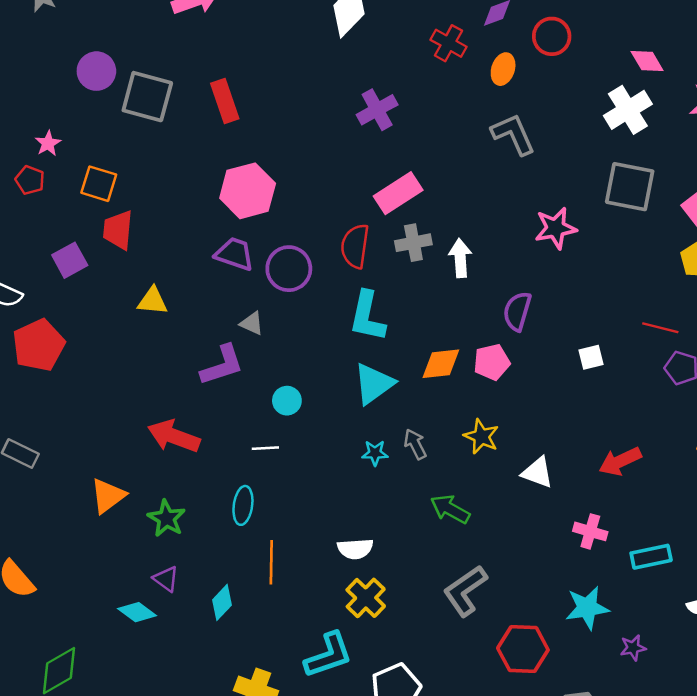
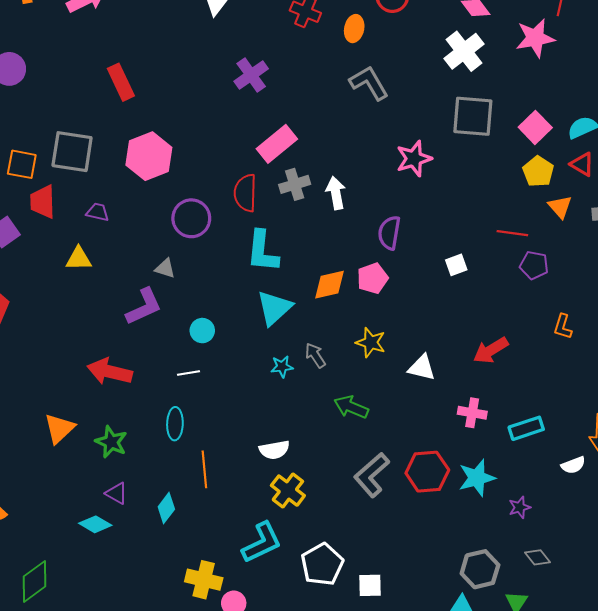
gray square: (147, 97) -> (72, 152), moved
purple trapezoid: (235, 254) -> (98, 212), moved, size x0.7
red hexagon: (523, 649) -> (427, 472), moved

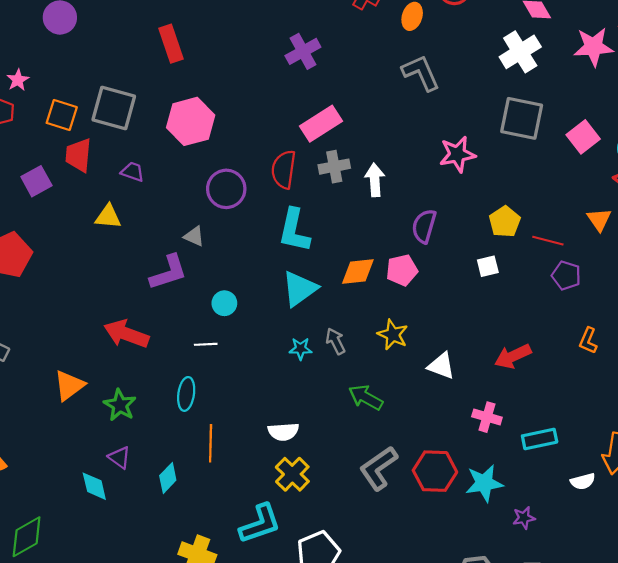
yellow pentagon: (538, 172) -> (505, 222), moved
cyan diamond: (95, 524) -> (94, 486), turned 40

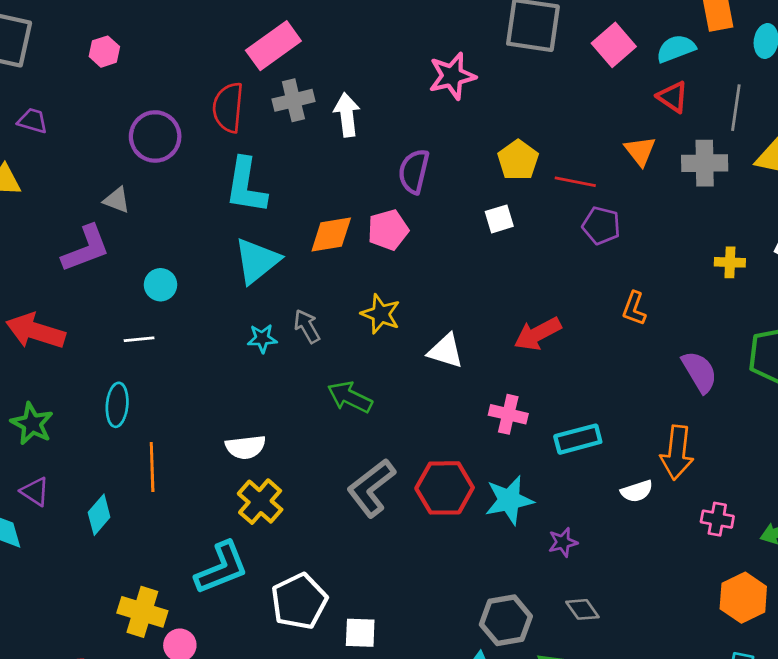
pink hexagon: (191, 121) -> (104, 52), size x0.5

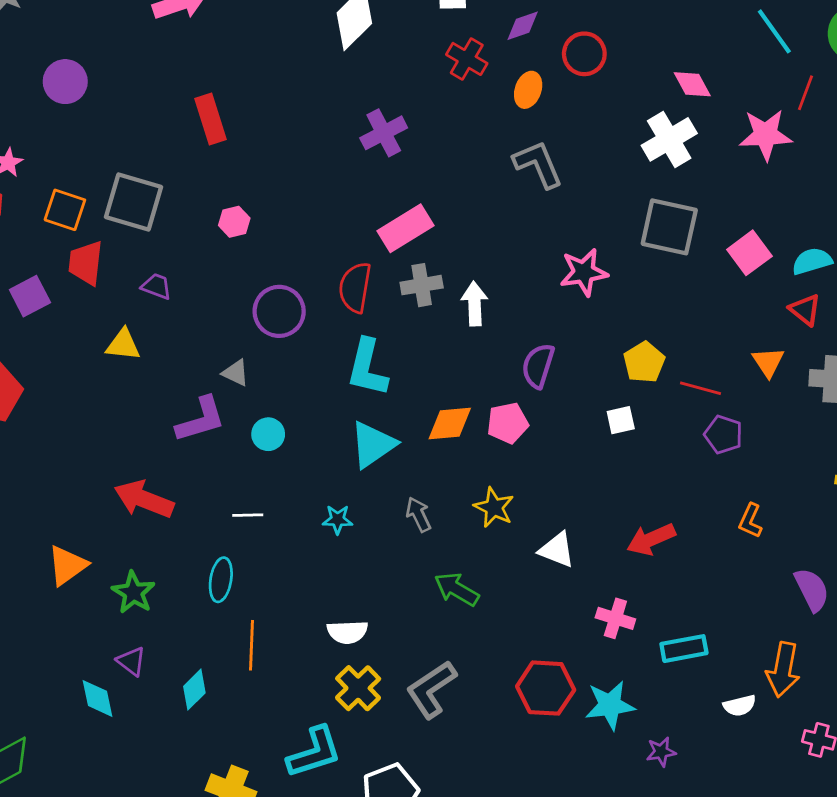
cyan circle: (160, 285) -> (268, 434), moved
cyan star: (262, 338) -> (338, 520), moved
gray L-shape: (371, 488) -> (431, 689), moved

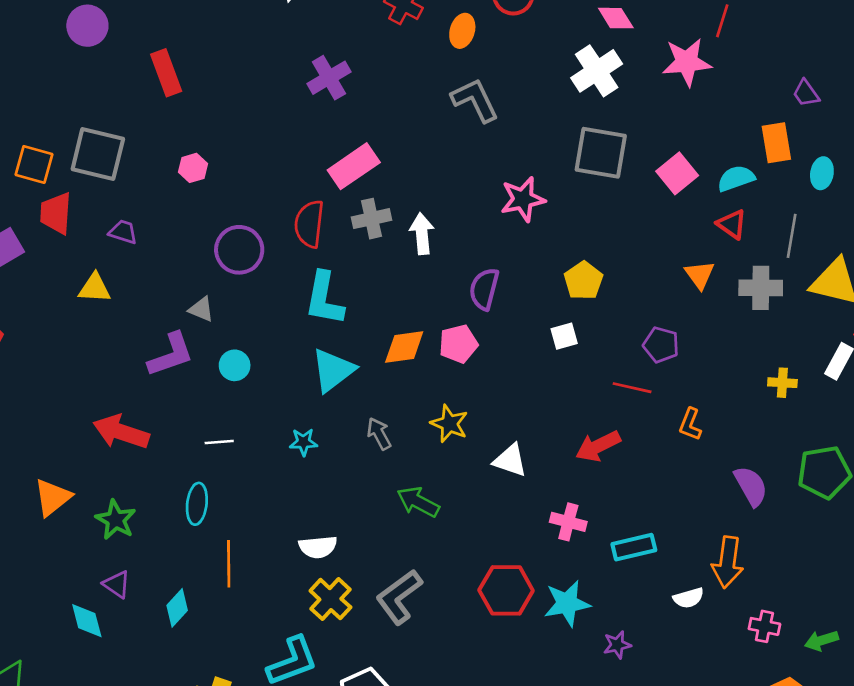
purple circle: (65, 82) -> (87, 26), moved
red line: (700, 388) -> (632, 388), moved

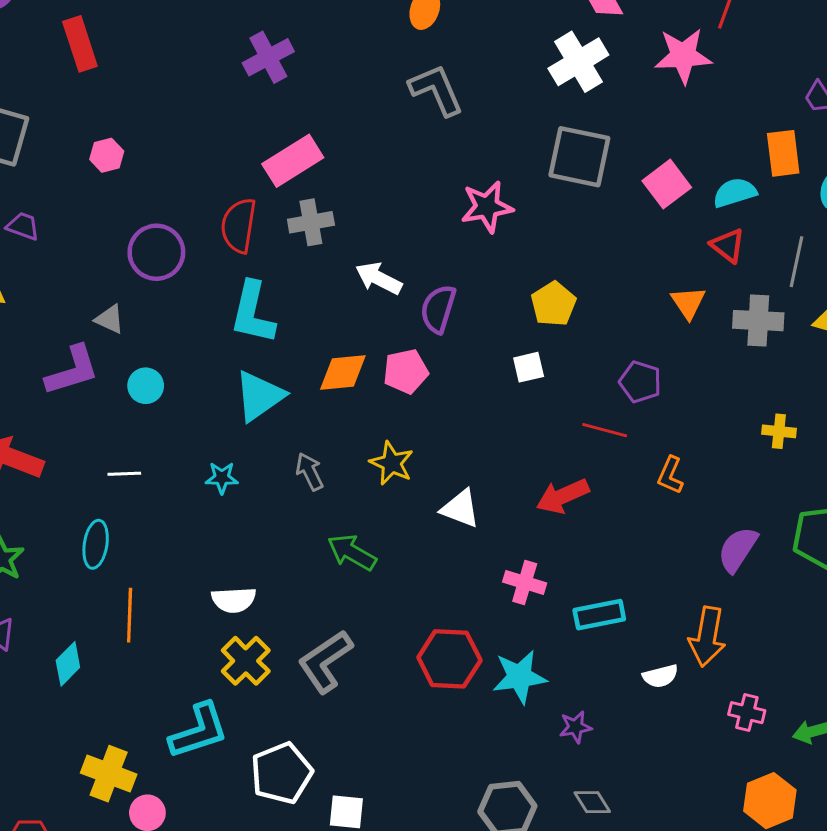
white arrow: (422, 234) -> (379, 278), moved, turned -60
purple semicircle: (751, 486) -> (738, 549), turned -120

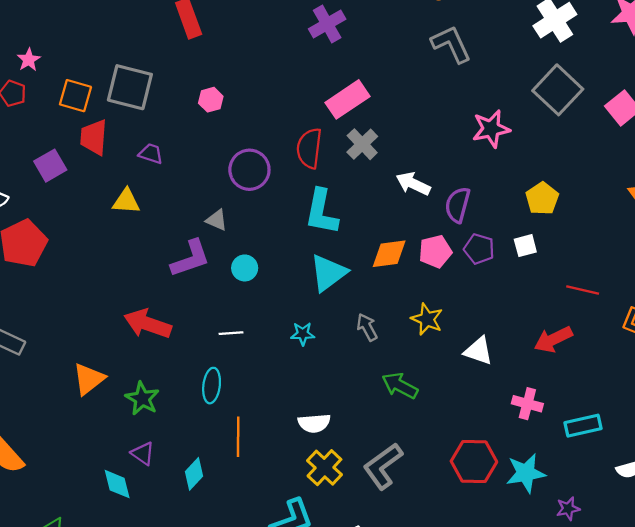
gray square: (579, 157) -> (558, 90), turned 33
gray cross: (311, 222) -> (362, 144), turned -32
purple pentagon: (640, 382) -> (479, 249), moved

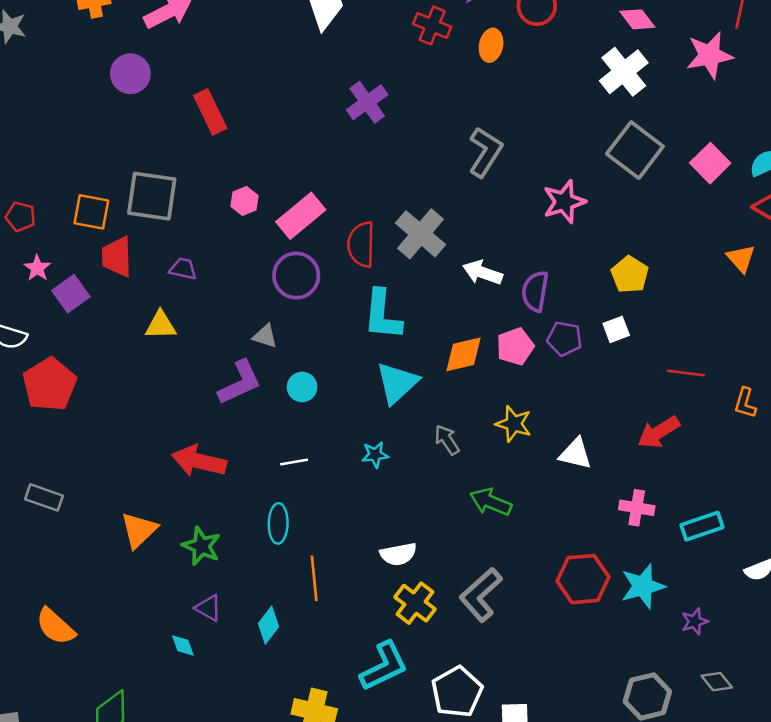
gray L-shape: (451, 44) -> (485, 152), moved, turned 63
pink star: (29, 60) -> (37, 268), moved
pink rectangle: (347, 99) -> (301, 216), moved
gray cross: (362, 144) -> (421, 234), size x1.4
cyan diamond: (117, 484) -> (183, 646), size x0.7

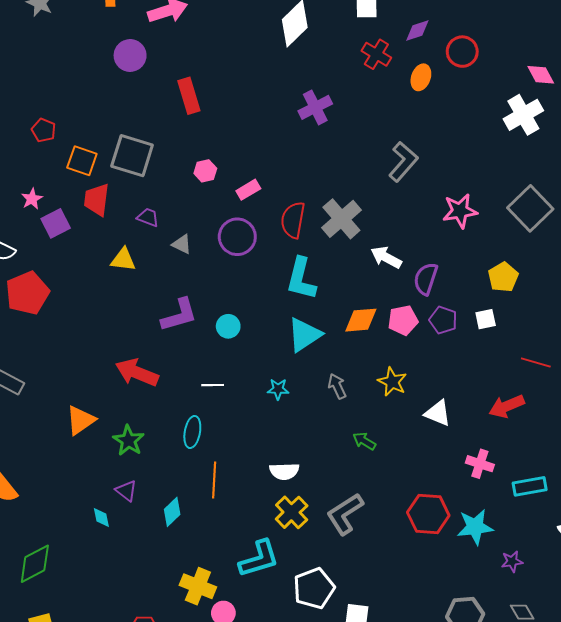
gray square: (635, 150) -> (530, 208), moved
pink rectangle: (301, 216) -> (248, 190), size x0.6
red pentagon: (20, 217) -> (44, 130), moved
gray triangle: (265, 336) -> (182, 244), moved
green arrow: (491, 502) -> (364, 441), size x0.7

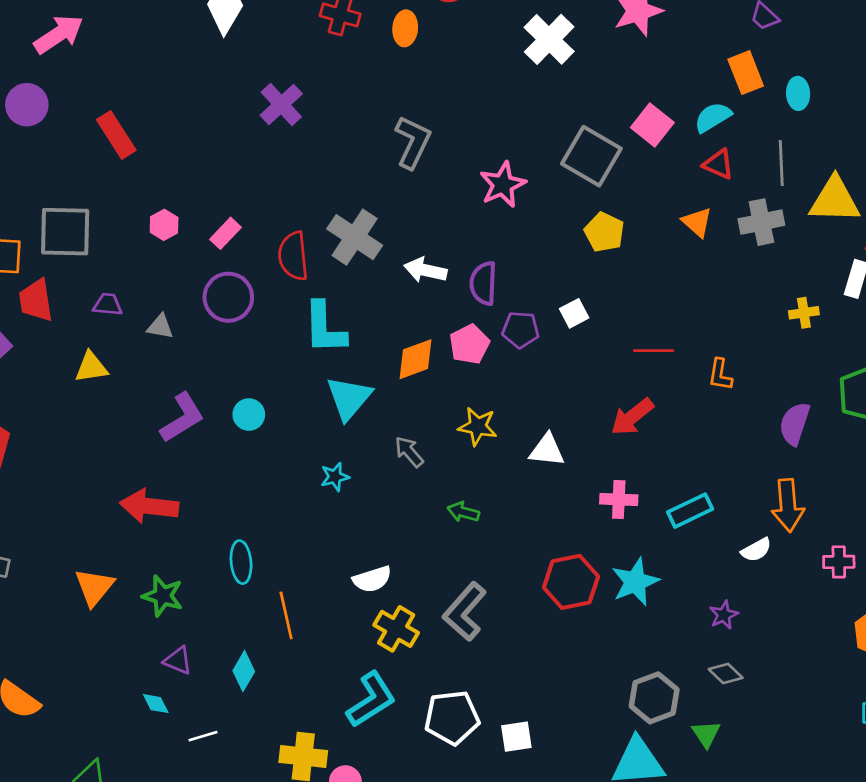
yellow pentagon: (503, 277) -> (604, 232), moved
white line: (213, 385) -> (203, 736), moved
purple star: (512, 561) -> (724, 615), moved
white pentagon: (314, 588) -> (452, 718), turned 30

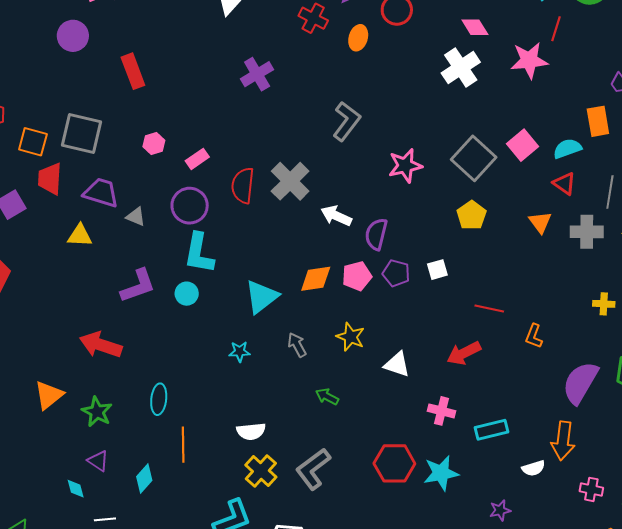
purple trapezoid: (108, 305) -> (101, 193), size x1.6
cyan L-shape: (325, 328) -> (199, 253), moved
purple semicircle: (795, 424) -> (580, 383), size x1.4

